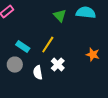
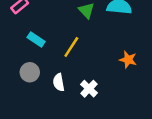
cyan rectangle: (23, 47) -> (36, 39), moved
white cross: (58, 65) -> (89, 89), moved

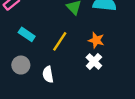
orange star: (128, 60) -> (96, 40), moved
white cross: (89, 89) -> (94, 61), moved

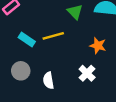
yellow line: (60, 41) -> (53, 36), moved, turned 42
white cross: (94, 61) -> (87, 73), moved

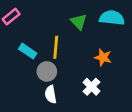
yellow line: (53, 36) -> (56, 47), turned -70
gray circle: (21, 71) -> (47, 71), moved

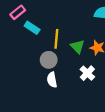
green triangle: (79, 22) -> (77, 47), moved
cyan rectangle: (28, 51) -> (32, 28), moved

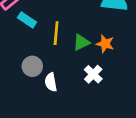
green triangle: (77, 47) -> (81, 42), turned 48
gray circle: (49, 60) -> (32, 66), moved

